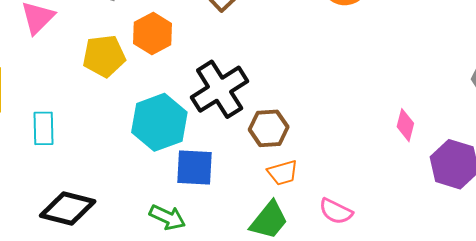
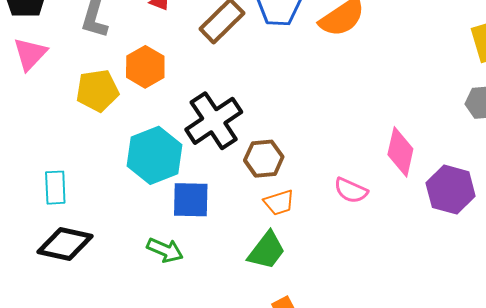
pink diamond: (405, 125) -> (400, 152), size x1.5
cyan rectangle: (43, 128) -> (55, 188), moved
pink semicircle: (336, 211) -> (351, 190), moved

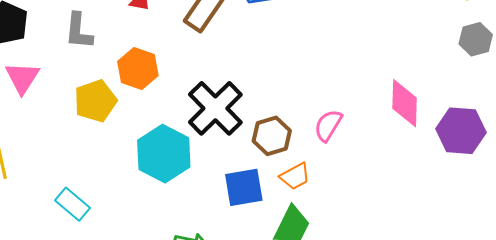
cyan rectangle: (55, 188) -> (73, 204), turned -36
pink semicircle: (351, 190) -> (328, 125), moved, turned 108
blue square: (191, 200) -> (244, 187), moved

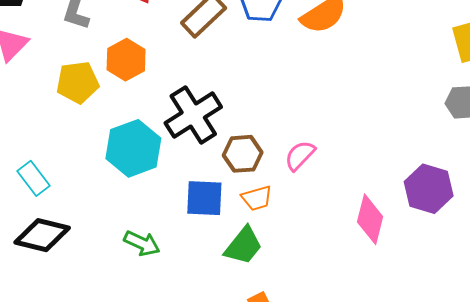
pink diamond: (405, 103) -> (370, 219), moved

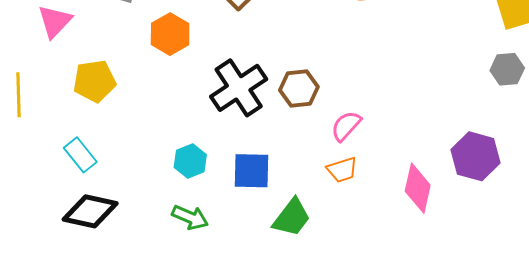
yellow pentagon: (78, 82) -> (94, 81), moved
cyan hexagon: (133, 148) -> (190, 161), moved, size x0.6
brown hexagon: (243, 154) -> (299, 89), moved
orange trapezoid: (257, 198) -> (342, 170), moved

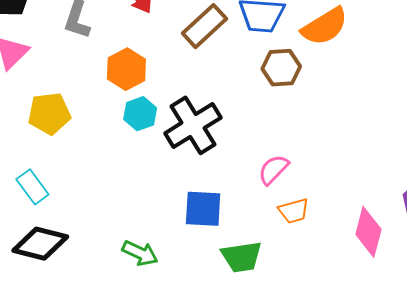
brown hexagon: (299, 89) -> (281, 68), moved
pink semicircle: (346, 126) -> (273, 170), moved
cyan hexagon: (190, 161) -> (140, 114), moved
green trapezoid: (292, 218) -> (242, 257), turned 42

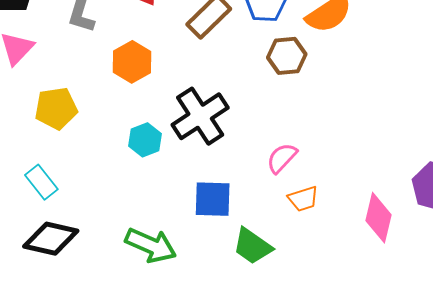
cyan hexagon: (140, 114) -> (145, 140), moved
green arrow: (140, 253) -> (151, 245), size x1.4
green trapezoid: (242, 257) -> (252, 246), turned 45

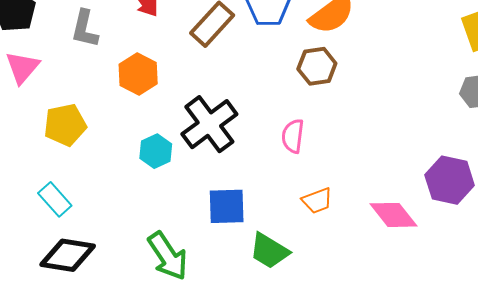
brown hexagon: (287, 56) -> (317, 66), moved
pink semicircle: (282, 158) -> (293, 136), moved, turned -32
pink diamond: (379, 218) -> (393, 215), turned -48
green arrow: (151, 245) -> (168, 256), turned 36

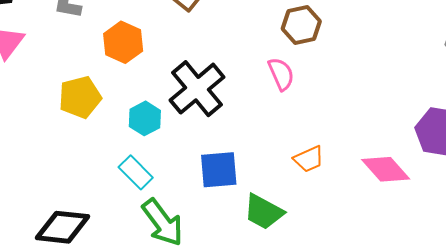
yellow pentagon: (65, 125) -> (80, 97), moved
pink semicircle: (293, 136) -> (281, 74), moved, turned 152
cyan rectangle: (55, 199) -> (136, 172), moved

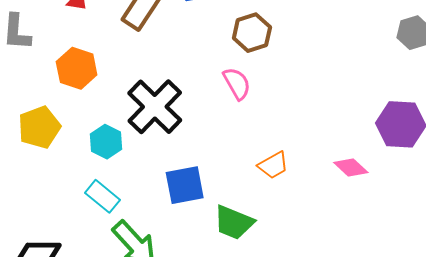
pink diamond: (386, 169) -> (351, 168), size x0.7

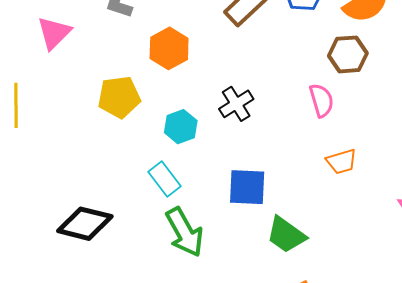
black cross: (155, 107) -> (236, 104), size x0.6
orange trapezoid: (273, 165) -> (341, 162), moved

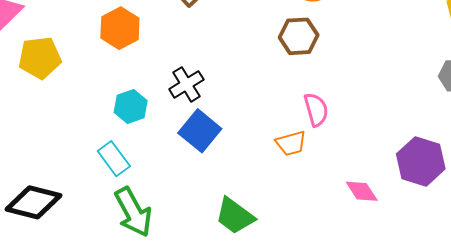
yellow pentagon: (119, 97) -> (40, 58), moved
pink semicircle: (321, 100) -> (316, 110), moved
blue square: (247, 187) -> (200, 131), moved, turned 36

